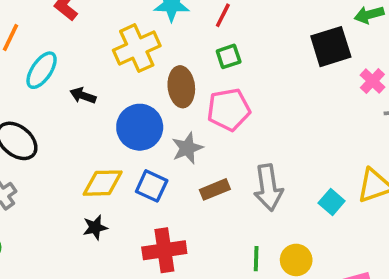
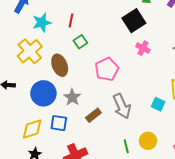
pink cross: (372, 81) -> (143, 48), moved
pink pentagon: (229, 109) -> (107, 69), moved

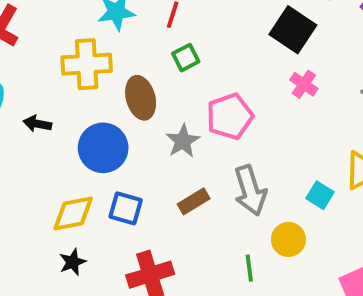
black square: (134, 21) -> (293, 30), turned -30
yellow cross: (30, 51) -> (87, 64), turned 30
gray star: (72, 97) -> (183, 141), moved
yellow circle: (148, 141) -> (288, 239), moved

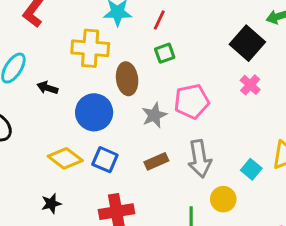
yellow diamond: (73, 214) -> (65, 158), turned 40
black star: (73, 262) -> (51, 204), moved

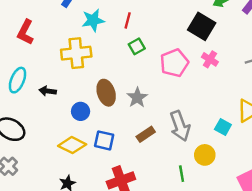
brown ellipse: (127, 79) -> (106, 93), moved
pink pentagon: (192, 101) -> (174, 63), moved
blue circle: (94, 112) -> (81, 111), moved, size x0.6

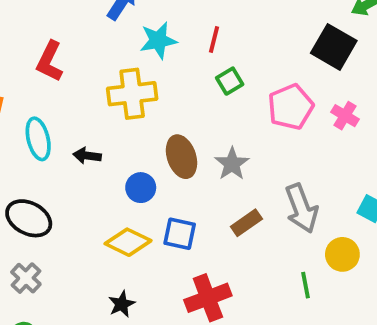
pink cross: (210, 59) -> (345, 116), moved
cyan ellipse: (17, 80) -> (38, 139), turned -35

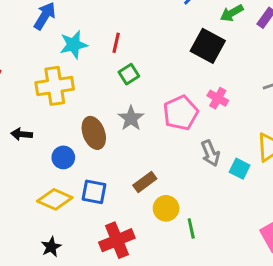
pink pentagon: (291, 107) -> (181, 113), moved
gray star: (232, 164) -> (131, 118), moved
gray arrow: (302, 208) -> (210, 153), moved, size x0.7
yellow circle: (342, 254) -> (166, 208), moved

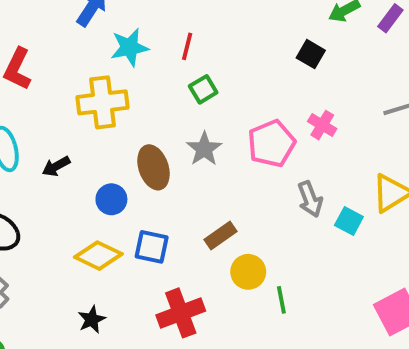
black square: (208, 46) -> (311, 54), size x0.6
black arrow: (22, 134) -> (56, 166), turned -36

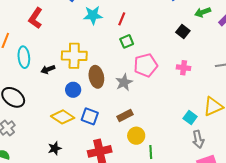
yellow cross: (103, 102) -> (74, 56), moved
pink cross: (322, 125) -> (184, 68), turned -32
pink pentagon: (271, 143) -> (146, 65), moved
gray star: (204, 149) -> (124, 82), moved
gray arrow: (310, 199) -> (198, 139), moved

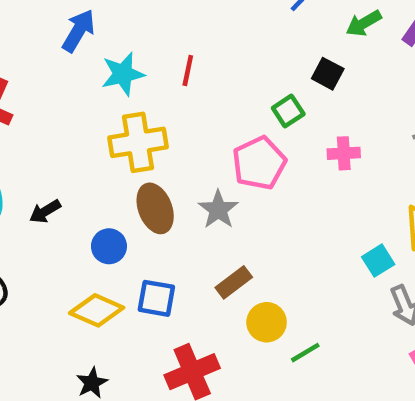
green square: (127, 41) -> (288, 111), moved
yellow cross: (74, 56) -> (138, 142), moved
cyan square: (190, 117) -> (378, 261), turned 32
green line: (151, 152) -> (305, 353), turned 72

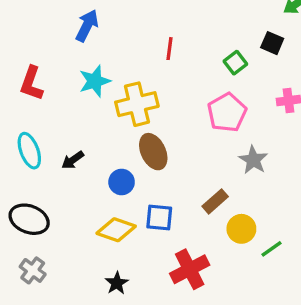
cyan star: (123, 74) -> (95, 81), moved
green square: (288, 111) -> (235, 63), moved
gray star: (218, 210) -> (253, 160), moved

